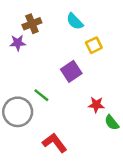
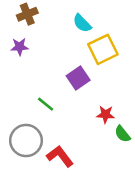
brown cross: (32, 24) -> (27, 14), moved
yellow square: (94, 45) -> (103, 49), size x1.6
gray circle: (18, 112) -> (26, 141), moved

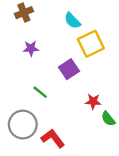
purple star: (20, 47) -> (31, 48), moved

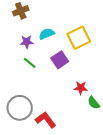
cyan semicircle: (72, 21) -> (47, 34), moved, turned 112
green line: (40, 92) -> (30, 63), moved

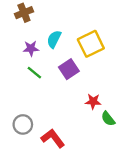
cyan semicircle: (47, 34) -> (54, 39), turned -42
gray circle: (20, 108) -> (23, 124), size x0.7

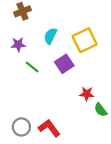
purple star: (31, 48) -> (18, 45), moved
gray circle: (23, 124) -> (21, 127), moved

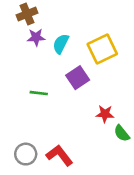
purple star: (18, 45) -> (36, 37), moved
green line: (32, 67) -> (39, 93), moved, turned -32

